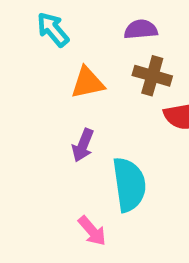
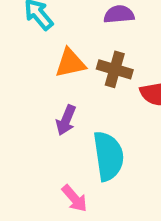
brown cross: (152, 76) -> (115, 69), moved

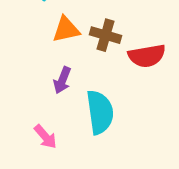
pink arrow: (75, 198) -> (45, 137), moved

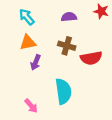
orange triangle: (66, 29) -> (28, 42), moved
purple arrow: (62, 80) -> (36, 62), moved

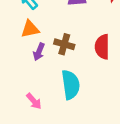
brown cross: (67, 46) -> (64, 44), moved
red semicircle: (91, 58) -> (102, 47), turned 100

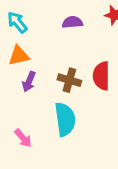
brown cross: (64, 44) -> (69, 80), moved

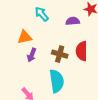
cyan arrow: (17, 22) -> (42, 14), moved
purple semicircle: (72, 22) -> (73, 21), moved

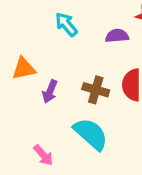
orange triangle: (25, 37) -> (24, 69), moved
cyan semicircle: (57, 81) -> (91, 134), turned -40

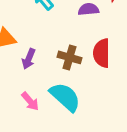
pink arrow: (43, 155) -> (30, 101), moved

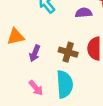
cyan semicircle: (65, 97) -> (65, 84), turned 44

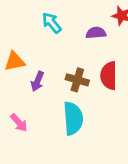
pink arrow: (36, 88) -> (19, 123), moved

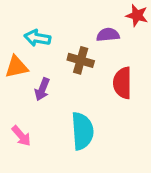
cyan arrow: (52, 23) -> (37, 38), moved, turned -40
brown cross: (77, 80) -> (81, 60), moved

